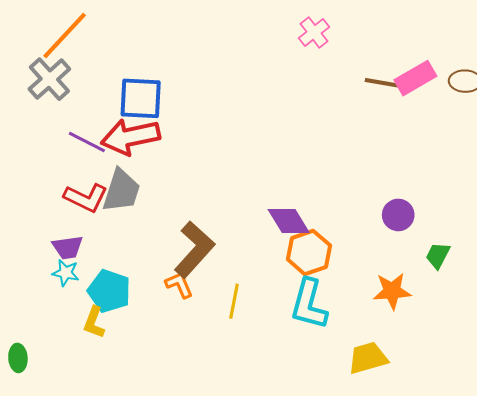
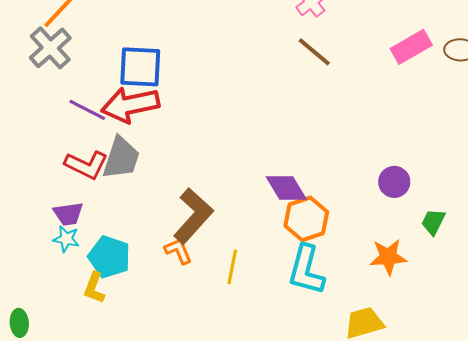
brown line: (384, 83) -> (314, 52), moved, turned 30

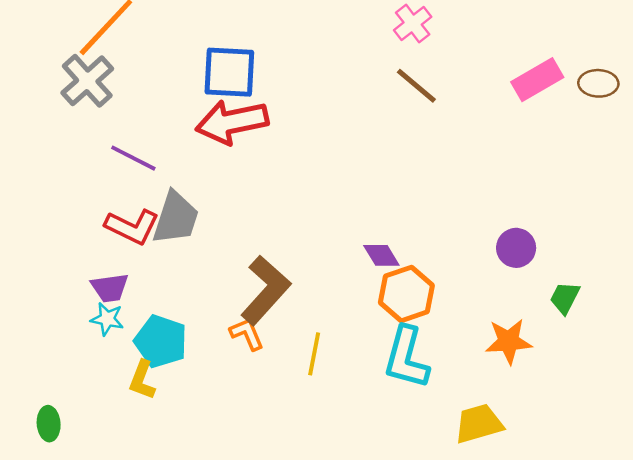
blue square: (140, 67) -> (229, 72), moved
red arrow: (130, 105) -> (232, 122), moved
purple diamond: (286, 188) -> (381, 255), size x0.7

